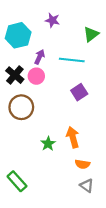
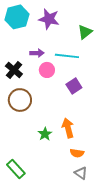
purple star: (52, 20) -> (49, 19), size x1.5
cyan hexagon: (18, 35) -> (17, 17), moved
purple arrow: (40, 57) -> (37, 53), turned 64
pink circle: (36, 76) -> (47, 70), moved

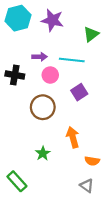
black cross: (14, 70) -> (15, 75), turned -30
brown circle: (20, 100) -> (43, 107), moved
green star: (45, 134) -> (43, 153), moved
orange semicircle: (77, 153) -> (92, 161), moved

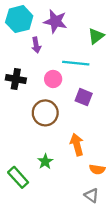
purple arrow: (40, 57) -> (36, 45), moved, turned 80
purple square: (79, 92) -> (84, 97), turned -35
green rectangle: (17, 181) -> (18, 177), moved

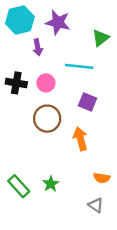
pink circle: (53, 79) -> (46, 83), moved
orange arrow: (77, 145) -> (80, 139), moved
green star: (45, 161) -> (51, 184), moved

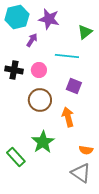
purple arrow: (38, 47) -> (32, 40), turned -136
green star: (51, 184) -> (43, 142), moved, size x1.6
gray triangle: (96, 205) -> (81, 173), size x1.5

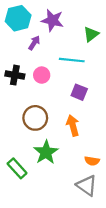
brown circle: (40, 100) -> (35, 118), moved

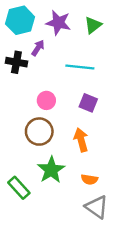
green triangle: (91, 34) -> (93, 25), moved
black cross: (15, 75) -> (16, 62), moved
pink circle: (42, 75) -> (46, 100), moved
orange semicircle: (92, 161) -> (89, 179), moved

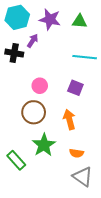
green triangle: (93, 25) -> (80, 21), turned 42
cyan line: (80, 67) -> (85, 57), moved

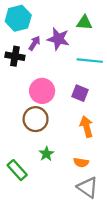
purple star: (50, 19) -> (58, 39), moved
pink circle: (40, 86) -> (42, 91), size x1.5
orange arrow: (69, 119) -> (87, 127), moved
green star: (44, 145) -> (46, 154), size x0.6

